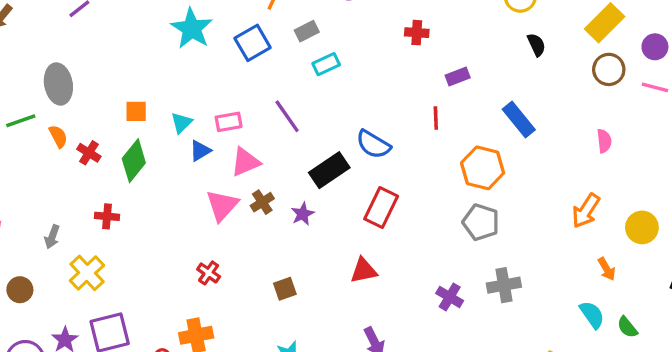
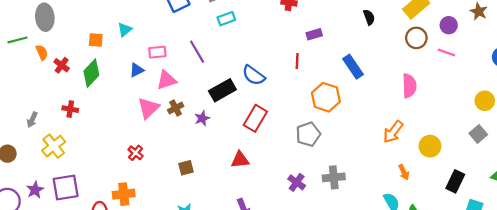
cyan triangle: (181, 123) -> (125, 30), moved
pink semicircle: (604, 141) -> (409, 86), size x1.5
gray pentagon: (481, 222) -> (308, 134), moved, turned 30

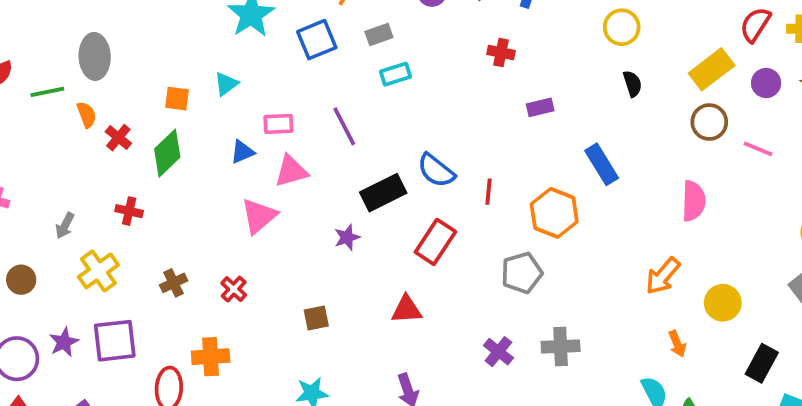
purple circle: (449, 25) -> (766, 83), moved
red line: (297, 61) -> (489, 192), moved
brown cross: (176, 108) -> (174, 283), moved

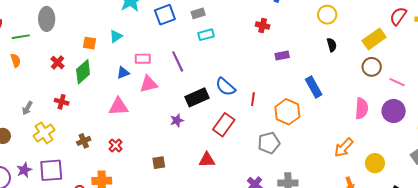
purple circle: (766, 83) -> (394, 111), moved, size x1.5
orange semicircle: (87, 115) -> (16, 60), moved
pink triangle: (259, 216) -> (118, 107), moved, turned 35

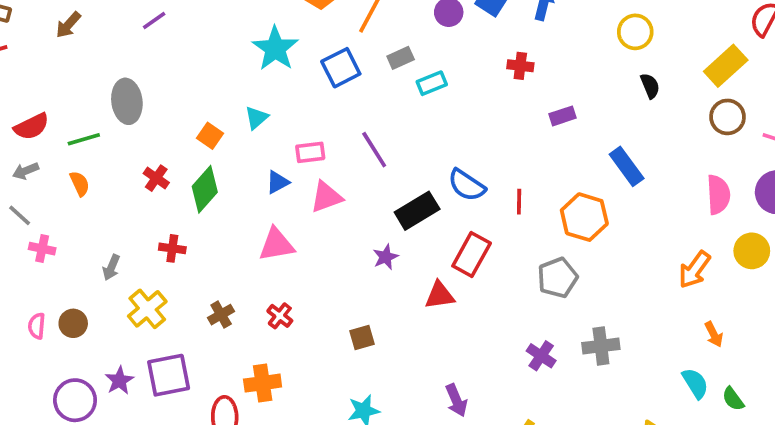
cyan rectangle: (206, 35) -> (432, 83), moved
orange square: (89, 43) -> (210, 136), turned 32
red triangle: (207, 160) -> (440, 295), moved
yellow circle: (375, 163) -> (752, 251), moved

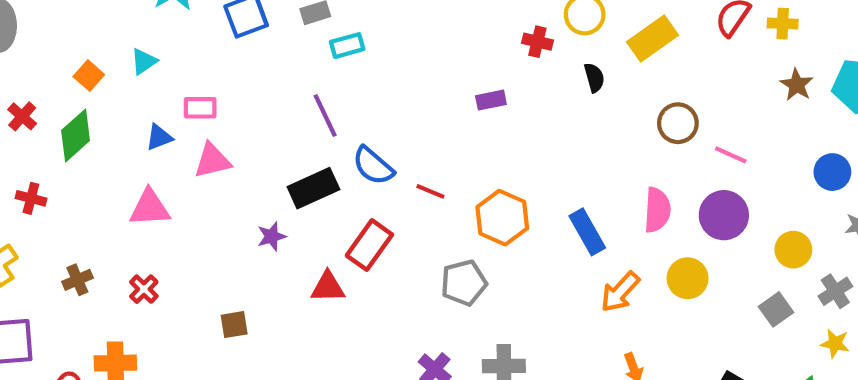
red cross: (520, 66) -> (537, 42), moved
yellow rectangle: (726, 66) -> (652, 38), moved
purple line: (374, 150) -> (325, 116), moved
blue rectangle: (627, 166) -> (587, 232), moved
red line: (519, 202) -> (430, 191), turned -75

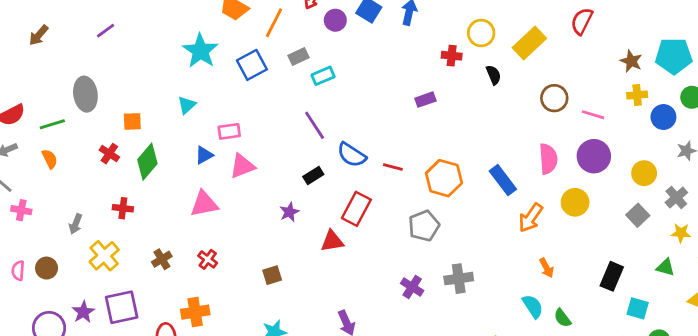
yellow cross: (783, 24) -> (637, 95), moved
orange square: (89, 76) -> (132, 121), moved, turned -36
black rectangle: (313, 188) -> (313, 175), size x0.6

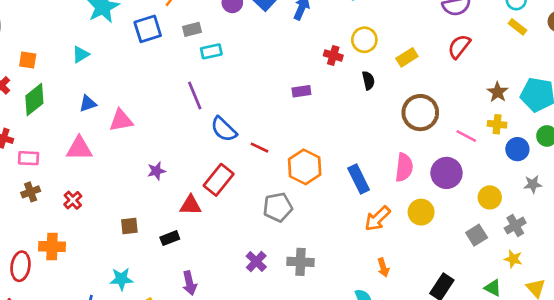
yellow rectangle: (529, 43) -> (407, 57), size x0.7
brown circle: (554, 98) -> (420, 113), size x1.4
pink line: (593, 115) -> (466, 136), moved
pink rectangle: (229, 131) -> (29, 158), moved
black rectangle: (313, 175) -> (170, 238), moved

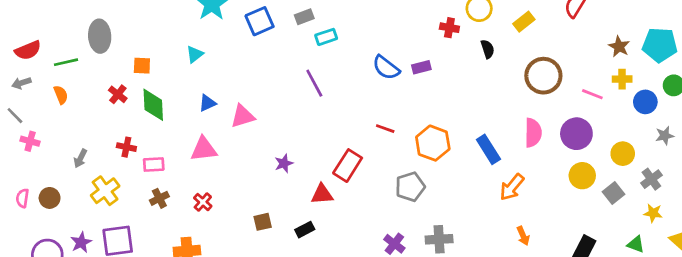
green diamond: (34, 100) -> (153, 105), turned -48
blue semicircle: (224, 129) -> (386, 68), moved
yellow circle: (421, 212) -> (582, 176), moved

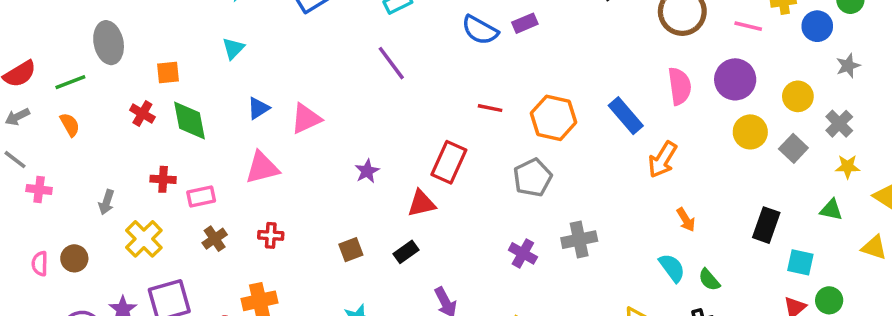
red cross: (203, 202) -> (271, 235), turned -30

